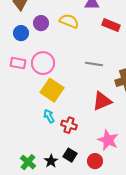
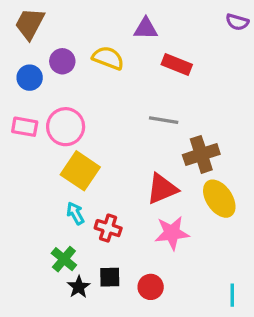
gray line: (94, 64) -> (164, 120), moved
pink star: (108, 140) -> (172, 233), moved, turned -30
black square: (70, 155) -> (110, 277), turned -32
green cross: (28, 162) -> (64, 259), moved

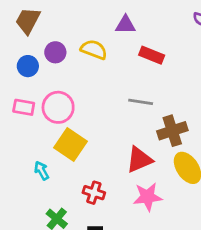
cyan arrow: (75, 213) -> (42, 171), moved

